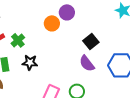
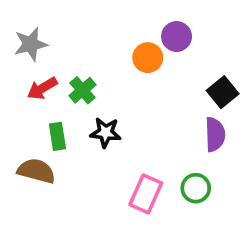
purple semicircle: (87, 63) -> (215, 134), turned -144

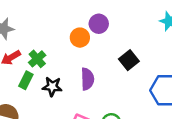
purple semicircle: (215, 134) -> (87, 79), moved
green rectangle: (57, 136) -> (26, 80), moved, turned 36

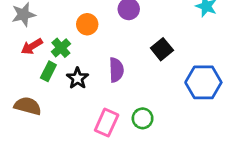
orange circle: (80, 38) -> (87, 24), moved
black star: (52, 87) -> (78, 78), turned 30

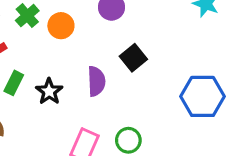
green cross: (61, 48) -> (27, 16), moved
black square: (162, 49) -> (133, 58), moved

